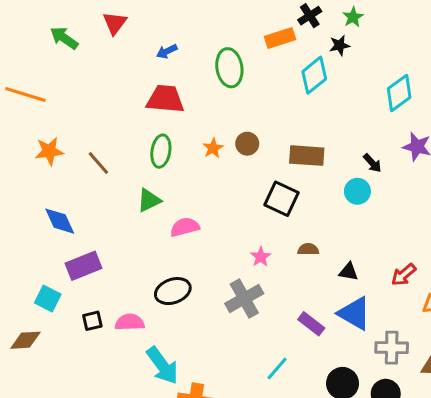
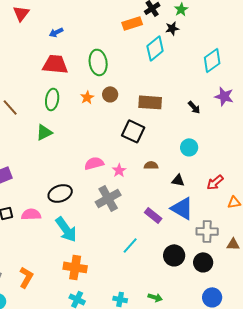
green ellipse: (229, 68) -> (98, 62), moved
cyan circle: (357, 191) -> (189, 147), moved
pink semicircle: (185, 227) -> (94, 163), moved
cyan arrow: (162, 365) -> (66, 229), moved

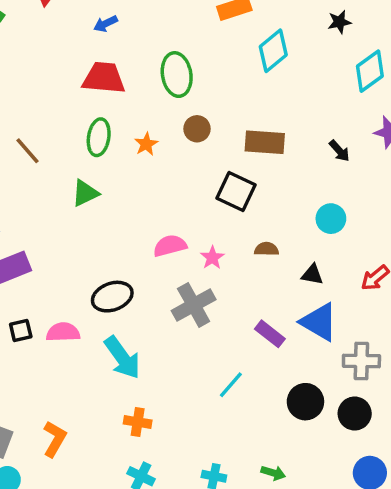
black star: (172, 28) -> (339, 22), moved
orange star: (87, 97) -> (146, 144), moved
orange cross: (75, 267) -> (138, 422), size x0.7

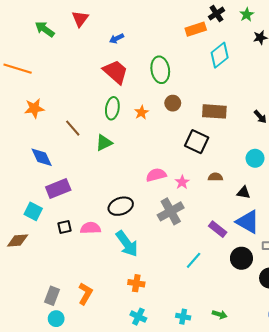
red trapezoid: (104, 78) -> (115, 72), turned 36
brown line: (27, 151) -> (73, 128), moved
black circle: (305, 402) -> (241, 258), moved

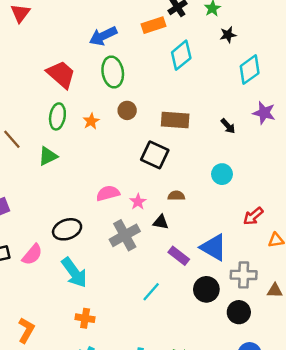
blue arrow: (117, 39) -> (103, 36), moved, size x1.6
black triangle: (244, 193) -> (161, 222), moved
pink semicircle: (90, 228) -> (32, 255), turned 132

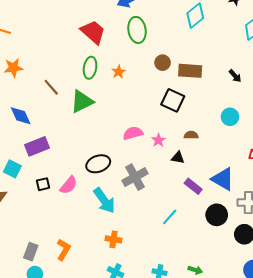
brown circle: (127, 110) -> (163, 63), moved
green triangle: (48, 156) -> (82, 101), size x1.4
gray cross: (125, 235) -> (135, 177), moved

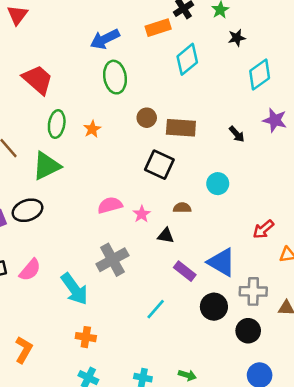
red trapezoid: (93, 32) -> (38, 80), moved
cyan circle: (230, 117) -> (218, 184), moved
black ellipse: (98, 164) -> (27, 210), moved

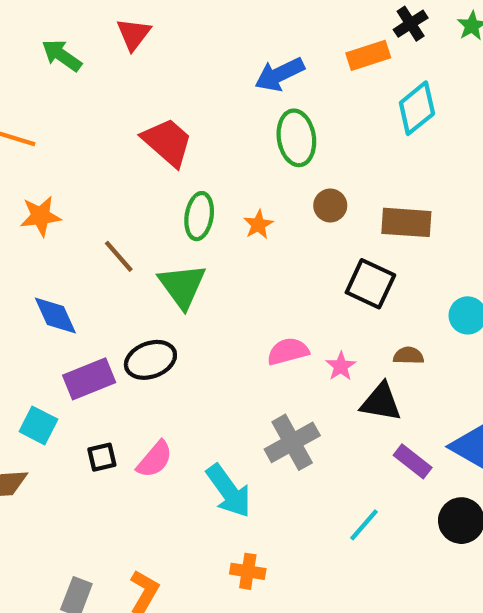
brown circle: (147, 118) -> (330, 206), moved
green triangle: (47, 166) -> (182, 286), turned -40
black triangle: (166, 236) -> (381, 402), size x1.5

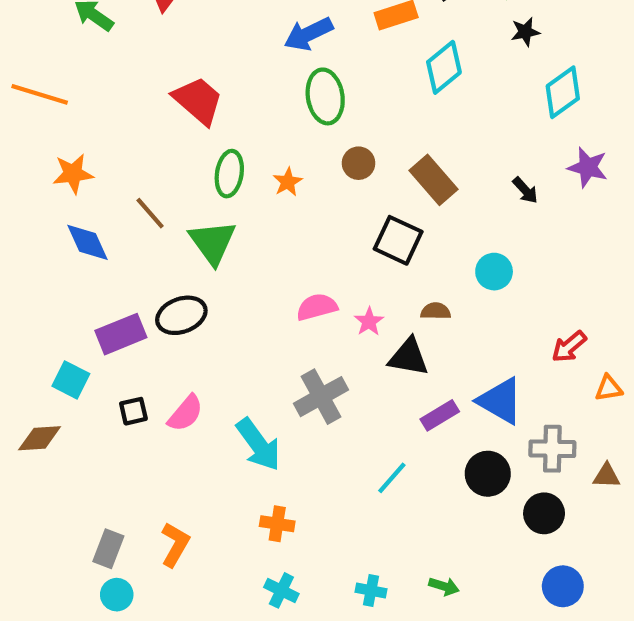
brown rectangle: (406, 222) -> (434, 180), turned 45
blue diamond: (55, 315) -> (88, 242), moved
purple rectangle: (413, 461) -> (440, 415), turned -69

